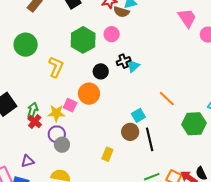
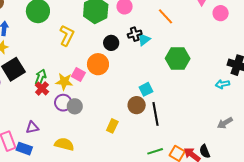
orange line: (167, 99) -> (166, 16), moved
green hexagon: (194, 124) -> (178, 59), moved
gray circle: (62, 145) -> (75, 106), moved

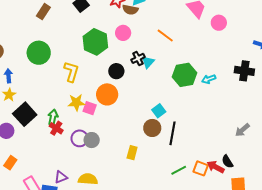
yellow star: (64, 82) -> (76, 102), moved
cyan arrow: (222, 84) -> (209, 79), moved
black line: (155, 114) -> (172, 133), turned 30
purple triangle: (32, 127) -> (61, 177), moved

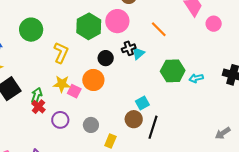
pink circle: (123, 33) -> (117, 21), size x1.5
gray circle: (92, 140) -> (91, 125), moved

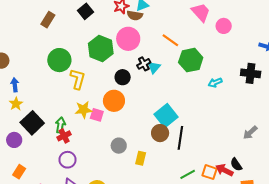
green circle: (31, 30) -> (59, 60), moved
green hexagon: (173, 71) -> (191, 60), moved
cyan square: (142, 103) -> (166, 116), size x1.6
red cross: (38, 107) -> (64, 136), turned 32
purple circle: (60, 120) -> (68, 160), moved

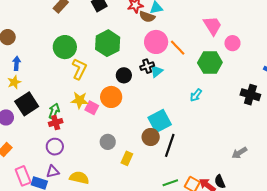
pink circle: (128, 39) -> (156, 42), moved
green hexagon: (191, 60) -> (210, 63), moved
cyan arrow: (215, 83) -> (196, 95), moved, turned -40

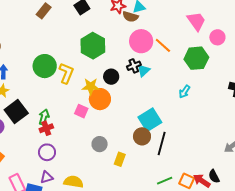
green circle: (65, 47) -> (45, 66), moved
yellow star: (80, 100) -> (91, 87), moved

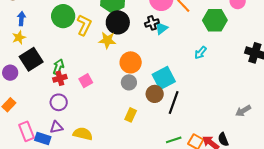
black circle: (111, 77) -> (118, 22), moved, size x1.5
orange circle: (100, 99) -> (131, 62), moved
pink square: (81, 111) -> (86, 81), moved, turned 32
gray circle: (100, 144) -> (129, 82), moved

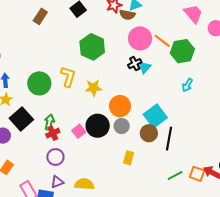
green circle: (63, 16) -> (39, 83), moved
green hexagon: (215, 20) -> (182, 51), moved
black circle: (118, 22) -> (98, 126), moved

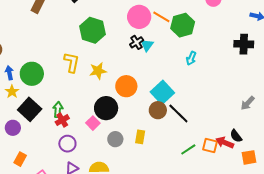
green circle: (39, 83) -> (32, 74), moved
gray circle: (122, 126) -> (115, 139), moved
pink square: (79, 131) -> (93, 123), moved
black line: (169, 139) -> (178, 113), turned -50

